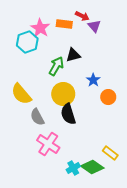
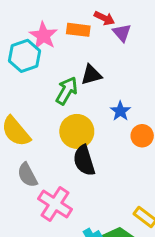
gray semicircle: (37, 117) -> (27, 175), moved

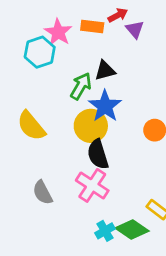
red arrow: (104, 18) -> (118, 15), turned -54
blue star: (120, 111) -> (105, 106), moved, size x1.6
gray semicircle: (27, 175) -> (43, 193), moved
pink cross: (55, 204) -> (92, 185), moved

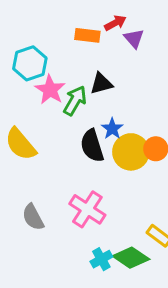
pink star: (58, 32) -> (50, 90), moved
blue star: (105, 106) -> (112, 129), moved, size x0.6
yellow circle: (91, 126) -> (131, 152), moved
black semicircle: (98, 154) -> (92, 146), moved

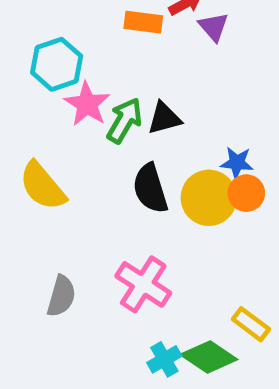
black triangle: (101, 84) -> (164, 118), moved
blue star: (112, 129) -> (237, 163), moved, turned -30
gray semicircle: (33, 217) -> (61, 296), turned -136

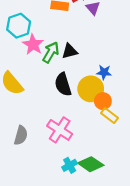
orange circle: (246, 193) -> (103, 101), moved
yellow rectangle: (251, 324) -> (110, 115), moved

